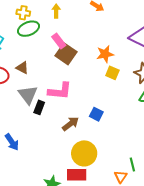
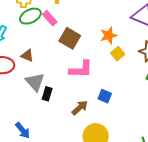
pink rectangle: (59, 41) -> (50, 18), moved
yellow square: (112, 73) -> (118, 54), turned 32
pink L-shape: (60, 91) -> (81, 69), moved

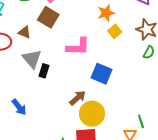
brown square: (70, 38) -> (48, 17), moved
blue square: (105, 96) -> (101, 74), size x1.5
brown arrow: (80, 108) -> (78, 98), moved

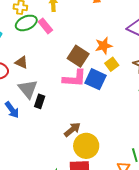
brown square: (48, 17) -> (78, 56), moved
blue square: (101, 74) -> (96, 79), moved
blue arrow: (19, 107) -> (12, 110), moved

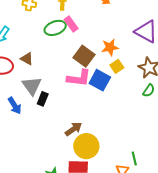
green ellipse: (26, 23) -> (55, 28), moved
pink rectangle: (45, 26) -> (71, 24), moved

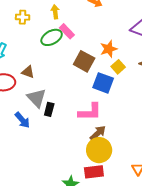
pink L-shape: (79, 78) -> (90, 112), moved
brown arrow: (73, 129) -> (98, 133), moved

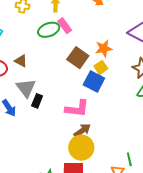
yellow square: (118, 67) -> (101, 67), moved

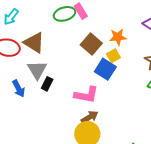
brown triangle: (21, 61) -> (34, 43), size x1.6

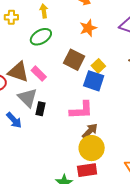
pink rectangle: (81, 11) -> (39, 74), moved
orange star: (118, 37) -> (88, 28), moved

